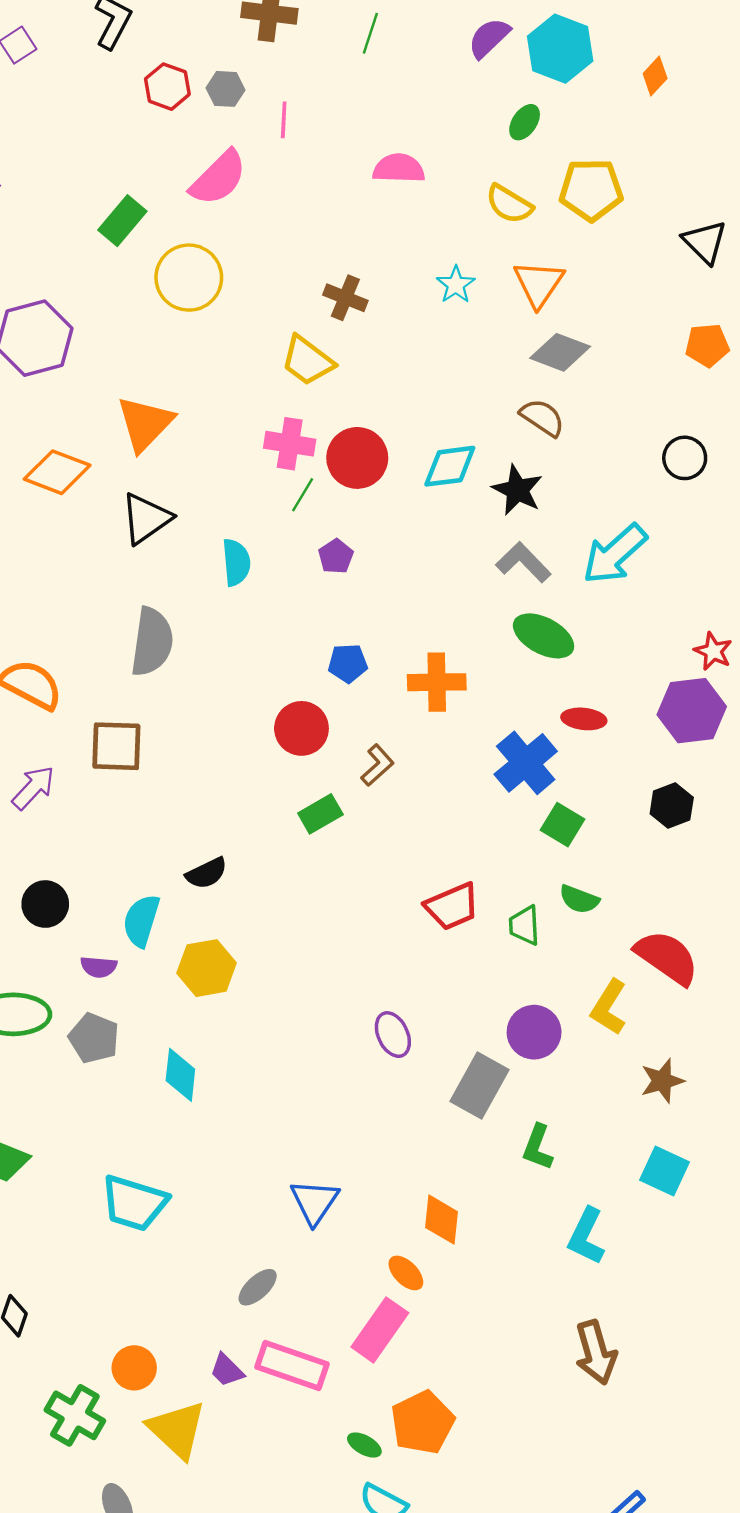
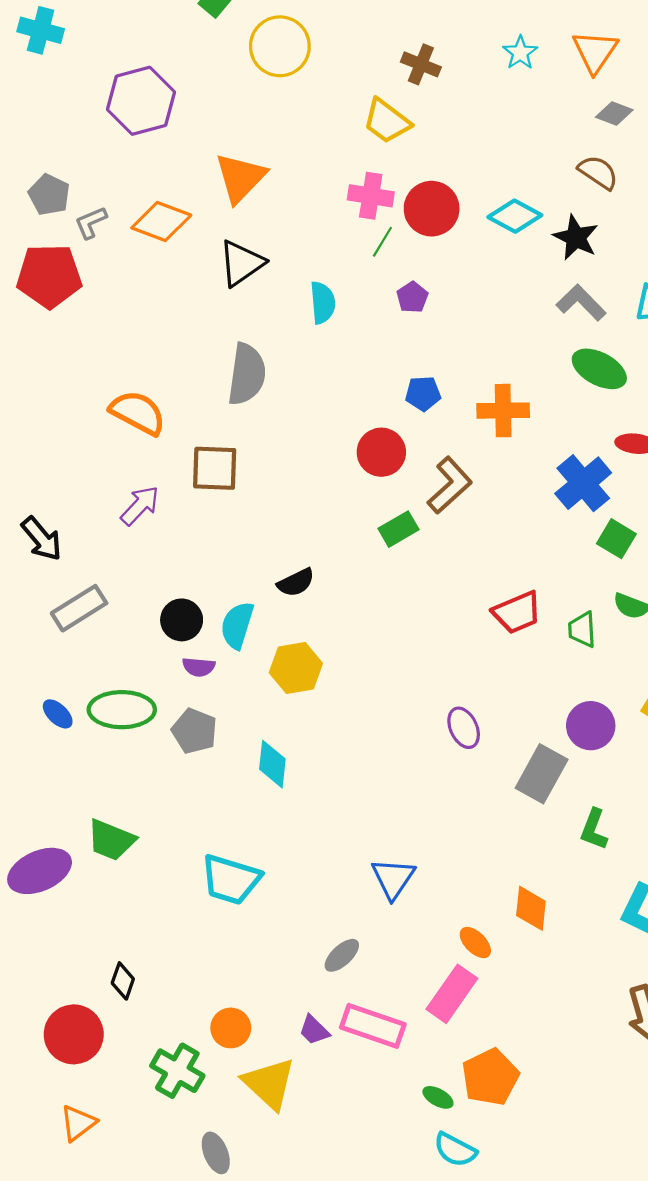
gray diamond: (560, 352) -> (614, 114), size x0.7
cyan diamond: (450, 466) -> (515, 216), turned 36
brown L-shape: (377, 765) -> (450, 485), size x1.5
black circle: (45, 904) -> (182, 620), moved
orange diamond: (441, 1220) -> (531, 908), moved

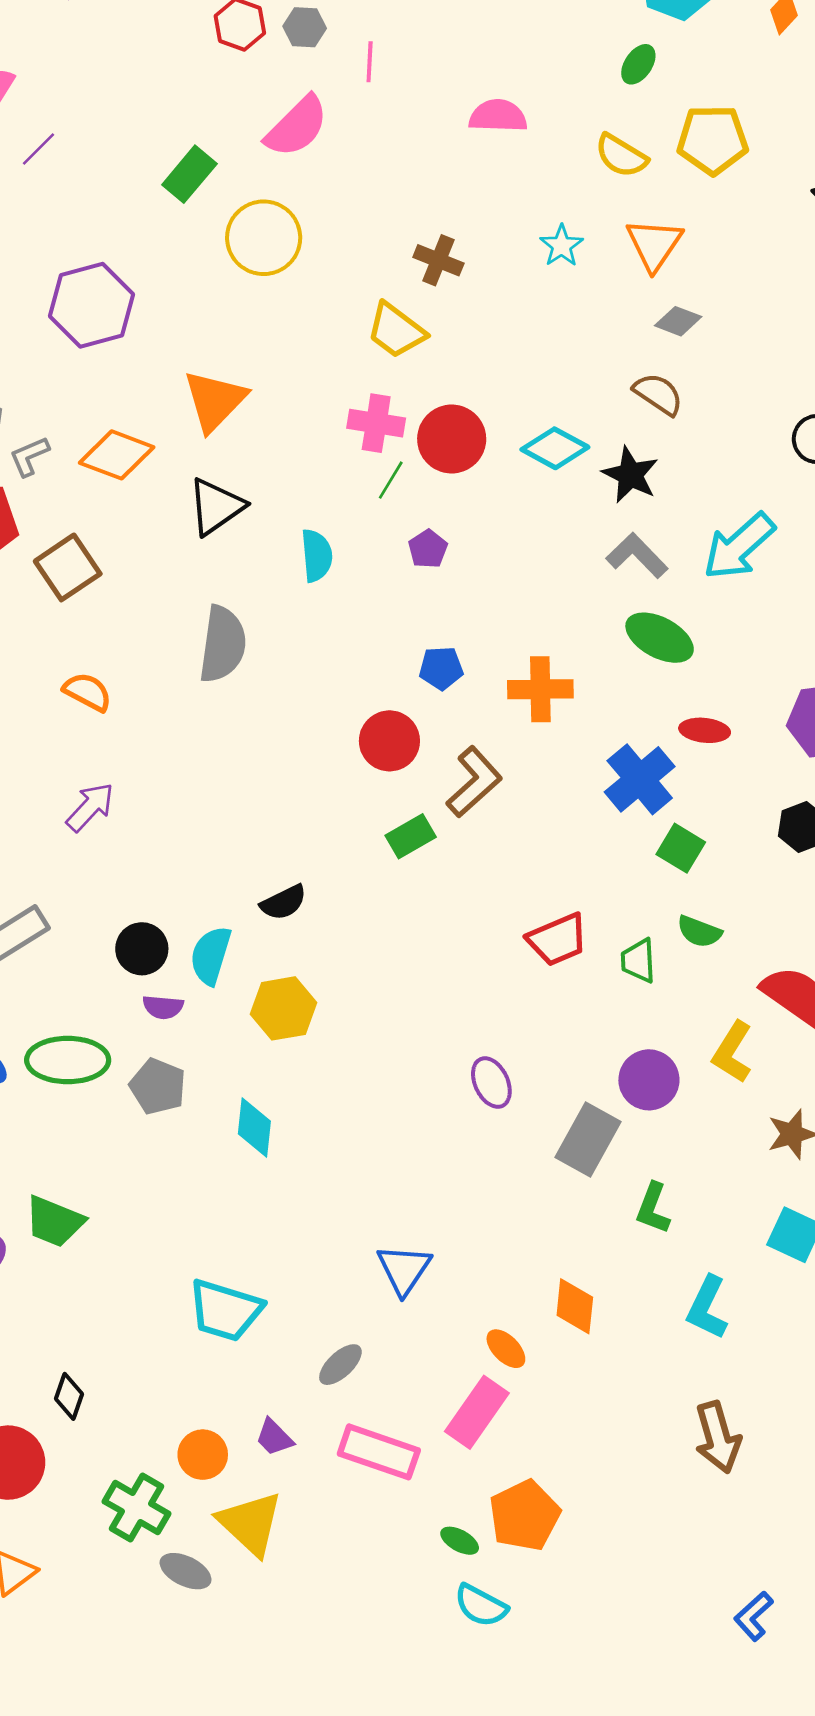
orange semicircle: (138, 413) -> (88, 692), size x0.7
brown square: (215, 468) -> (68, 567), moved, turned -36
cyan trapezoid: (231, 879) -> (225, 1310), moved
purple trapezoid: (314, 1030) -> (274, 1437), moved
gray ellipse: (216, 1153) -> (186, 1571), moved, turned -42

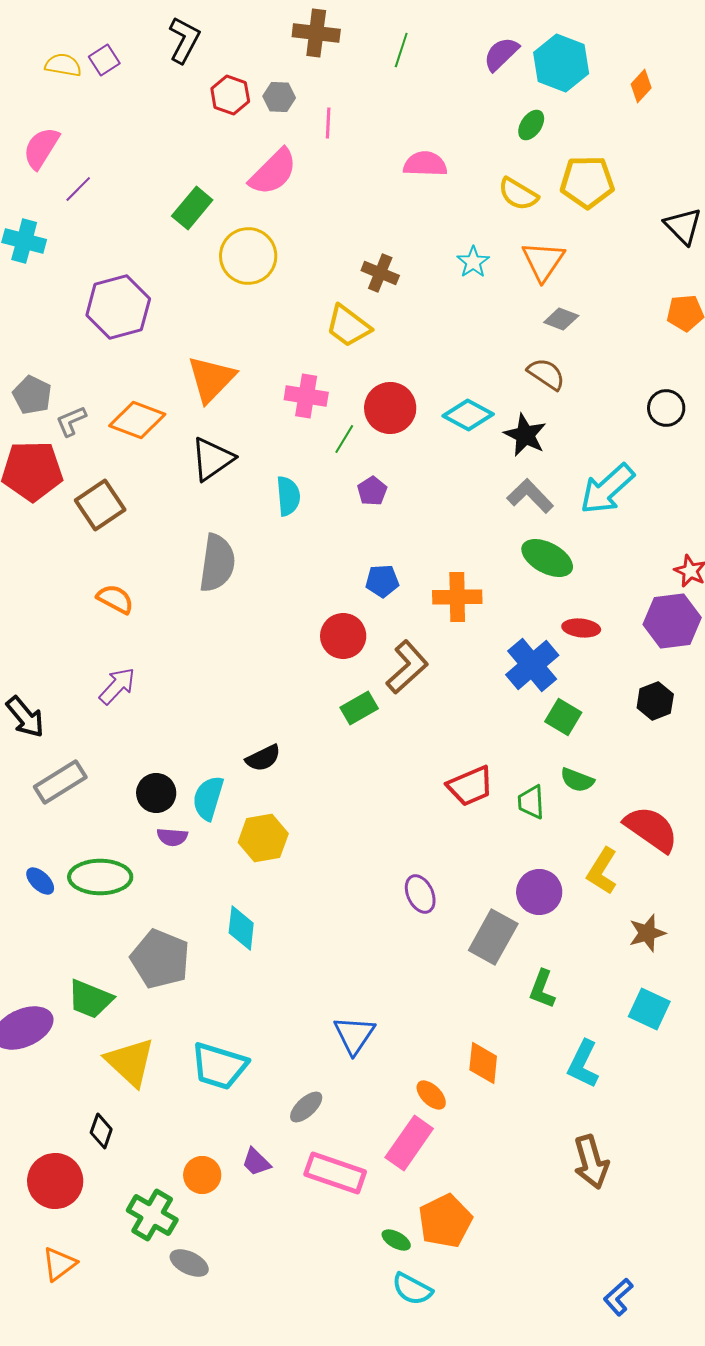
pink cross: (376, 423) -> (306, 396), moved
gray pentagon: (158, 1086) -> (160, 959), moved, size x1.4
yellow triangle: (250, 1523) -> (130, 1062), moved

